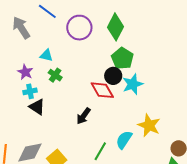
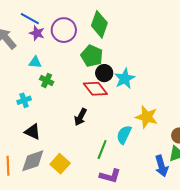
green pentagon: (122, 58) -> (92, 56), moved
purple star: (25, 72) -> (37, 33), moved
black triangle: (37, 107) -> (32, 132), moved

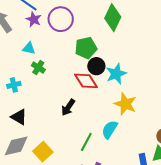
green diamond: (99, 24) -> (113, 18), moved
green pentagon: (92, 56) -> (86, 48), turned 30
yellow star: (147, 117) -> (125, 104), moved

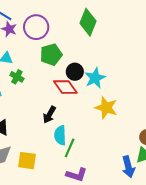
green pentagon: (86, 48) -> (51, 55), moved
cyan semicircle: (110, 130) -> (60, 135), moved, turned -30
yellow square: (43, 152) -> (27, 161), turned -36

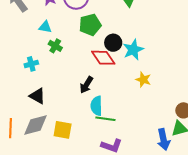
yellow star: (106, 108) -> (143, 80), size x0.7
green line: (70, 148) -> (105, 119), turned 72

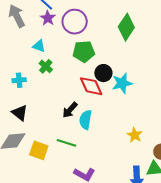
yellow star: (143, 80) -> (135, 135), moved
cyan semicircle: (96, 106) -> (86, 120), moved
green line: (105, 119) -> (66, 143), moved

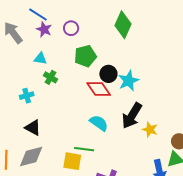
purple circle: (75, 22) -> (71, 28), size x0.6
black arrow: (70, 110) -> (132, 116), moved, size x1.5
cyan semicircle: (86, 120) -> (99, 123), turned 126
yellow square: (39, 150) -> (72, 161), moved

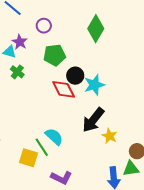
purple star: (44, 29) -> (20, 42), moved
cyan semicircle: (99, 123) -> (54, 137), moved
green line: (84, 149) -> (42, 147), turned 42

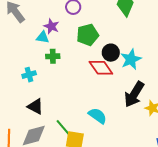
green cross: (17, 72) -> (53, 56), turned -32
green line: (42, 147) -> (64, 128), moved

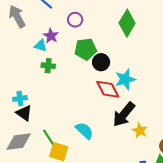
black circle: (111, 53) -> (101, 62), moved
red diamond: (101, 68) -> (108, 89), moved
cyan cross: (29, 75) -> (20, 98), moved

